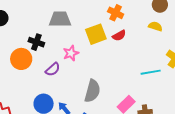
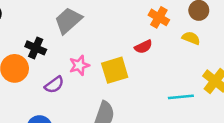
orange cross: (116, 13) -> (159, 17), moved
gray trapezoid: (60, 19) -> (68, 20), turned -45
yellow square: (96, 34) -> (115, 70), moved

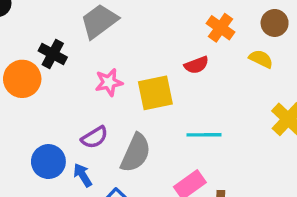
purple semicircle: (54, 85) -> (95, 137), moved
cyan line: (181, 97) -> (204, 135), moved

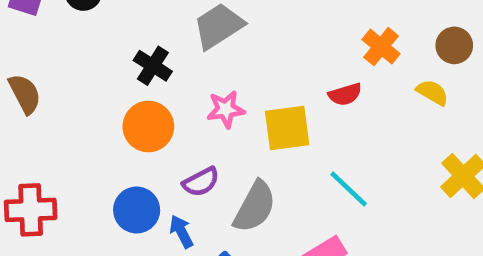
orange circle: (22, 79) -> (148, 127), moved
cyan line: (204, 135) -> (349, 189), turned 40

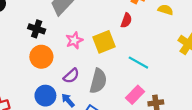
red semicircle: (345, 94) -> (126, 20), turned -40

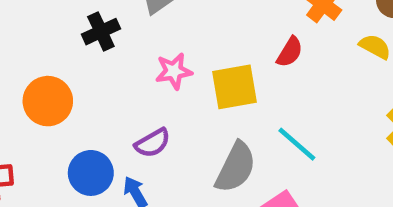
black cross: (37, 29) -> (101, 32), turned 35
orange circle: (41, 57) -> (48, 101), moved
gray semicircle: (98, 81) -> (236, 167), moved

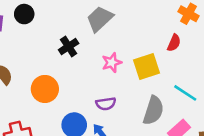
purple semicircle: (153, 143) -> (106, 104), turned 30

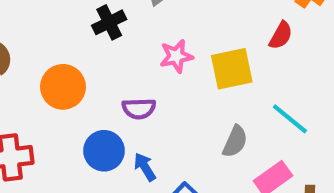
purple semicircle: (106, 104) -> (139, 109), moved
gray semicircle: (153, 111) -> (235, 141), size x0.7

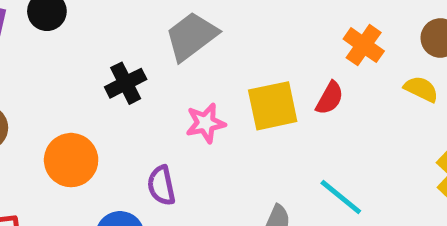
yellow square: (232, 69) -> (273, 106), moved
purple semicircle: (139, 109) -> (161, 186), turned 80

